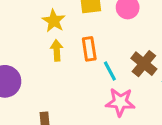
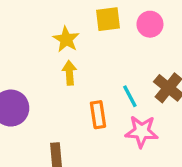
orange rectangle: (89, 49) -> (98, 115), moved

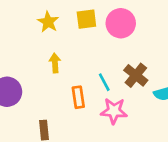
pink circle: (150, 24) -> (121, 23), size x1.4
yellow star: (66, 39) -> (48, 22), moved

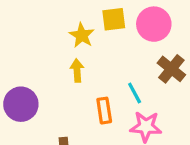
yellow star: (48, 22) -> (82, 35), moved
brown cross: (136, 75) -> (171, 69), moved

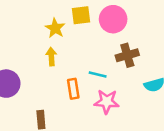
brown cross: (171, 69) -> (127, 55), turned 35
cyan line: (135, 93) -> (98, 75), turned -48

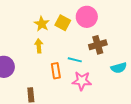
yellow square: (81, 15) -> (63, 23), moved, turned 35

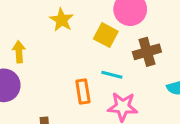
yellow square: (63, 23) -> (106, 35), moved
yellow arrow: (39, 46) -> (19, 52), moved

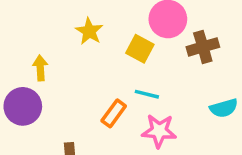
brown cross: (147, 52) -> (203, 47), moved
orange rectangle: (83, 91) -> (114, 113), turned 45

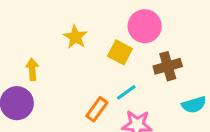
brown cross: (203, 47) -> (168, 66), moved
cyan line: (147, 94) -> (126, 92), turned -50

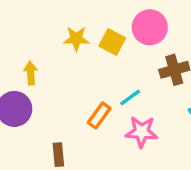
yellow star: (75, 37) -> (76, 39), turned -30
yellow square: (120, 52) -> (112, 42), moved

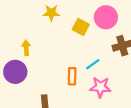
yellow star: (76, 39) -> (51, 13), moved
orange rectangle: (99, 115) -> (72, 76), turned -35

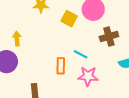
cyan line: (93, 64) -> (81, 54), turned 64

